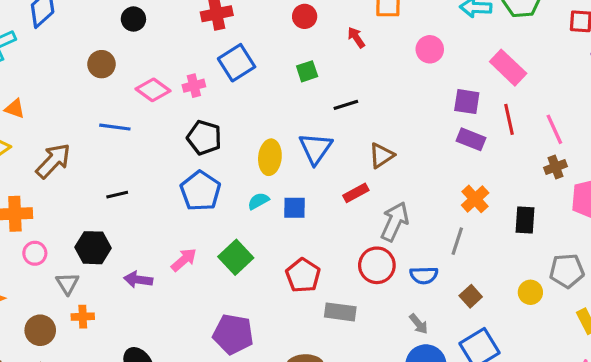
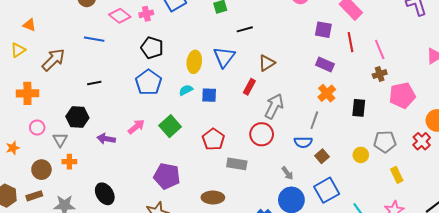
purple rectangle: (471, 139) -> (325, 64), moved
red rectangle: (356, 193) -> (249, 87), turned -35
pink circle: (35, 253) -> (37, 128), moved
blue semicircle: (424, 275) -> (303, 142), moved

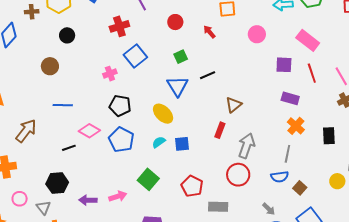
pink diamond: (120, 16) -> (89, 131), moved
blue triangle: (224, 57) -> (177, 86), moved
yellow ellipse: (194, 62) -> (163, 114), turned -45
pink arrow: (136, 127) -> (118, 196), moved, turned 30

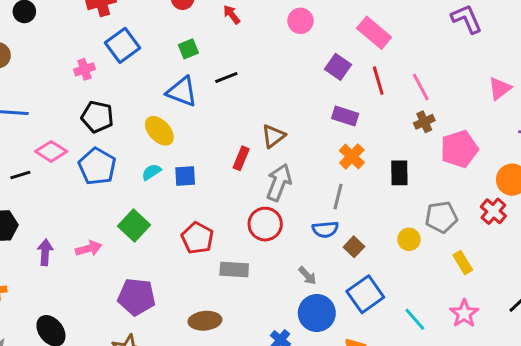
purple square: (284, 65) -> (338, 67), turned 30
blue triangle: (177, 86) -> (182, 92), turned -40
brown triangle: (233, 105) -> (273, 136), moved
purple arrow: (88, 200) -> (45, 252), turned 90

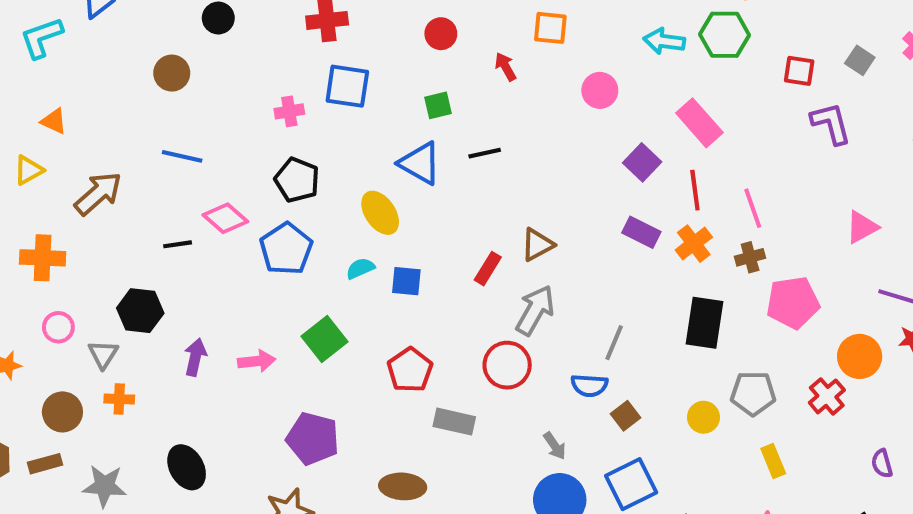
blue square: (122, 45) -> (347, 86), turned 36
orange cross: (352, 156) -> (694, 244), moved
black rectangle: (399, 173) -> (705, 323), size x1.4

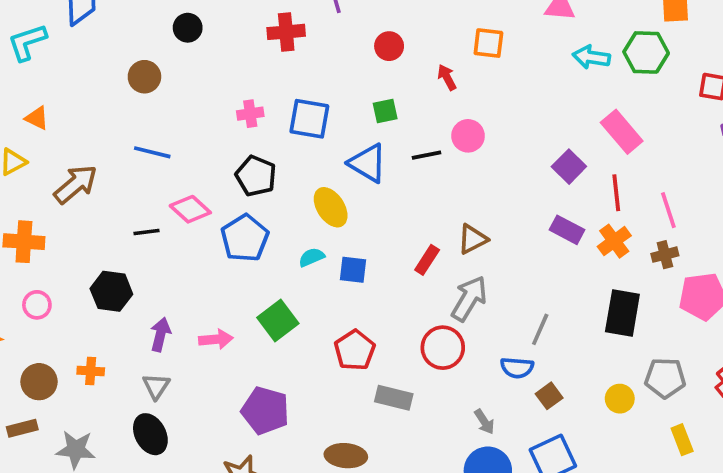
blue square: (347, 86) -> (309, 119), moved
pink circle: (600, 90) -> (468, 136), moved
gray triangle: (103, 354) -> (156, 386), moved

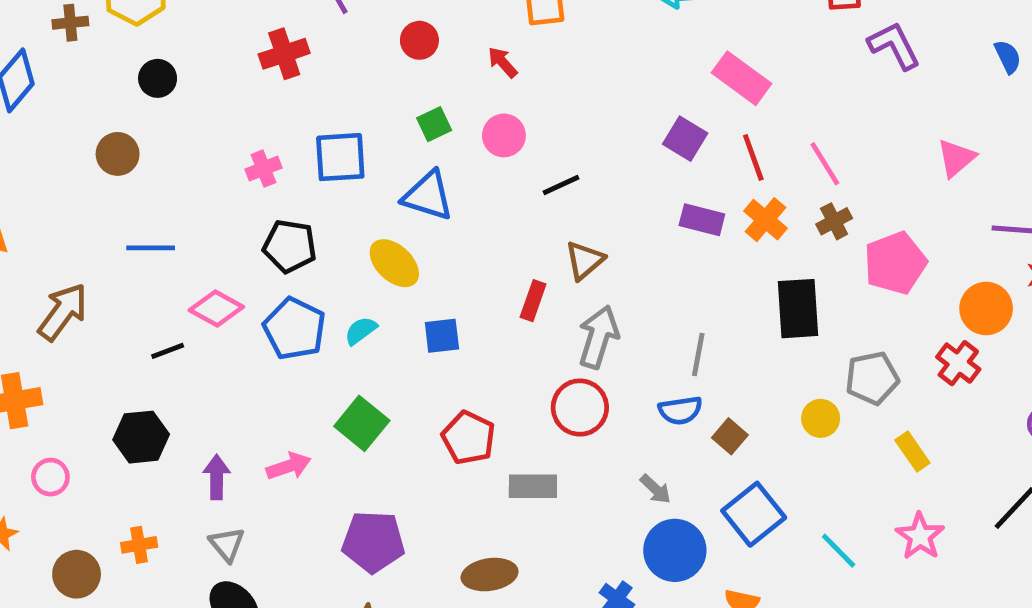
pink circle: (468, 136) -> (504, 135), moved
black line: (426, 155) -> (561, 185), moved
cyan semicircle: (312, 257) -> (361, 331), moved

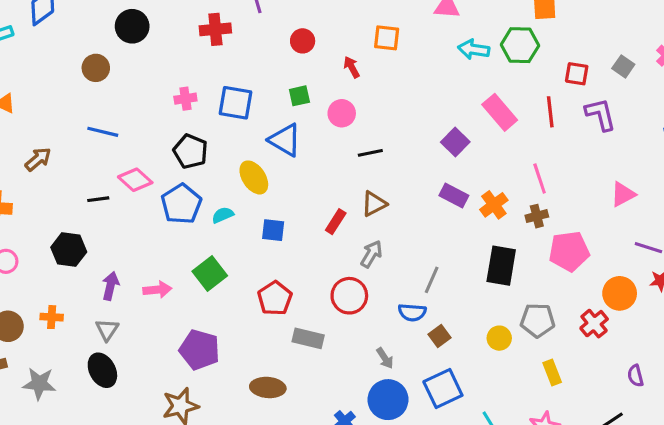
black circle: (158, 78) -> (132, 26), size x1.4
red line: (753, 157) -> (550, 112), moved
brown arrow: (63, 312) -> (38, 159), size x0.7
gray arrow: (598, 337) -> (371, 254), size x0.7

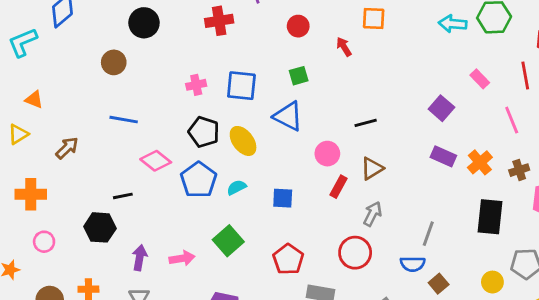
pink rectangle: (500, 112) -> (480, 79), size x0.6
pink circle: (342, 113) -> (327, 154), moved
yellow ellipse: (254, 177) -> (243, 141), moved
pink line: (540, 178) -> (512, 120), moved
black line: (98, 199) -> (123, 196), moved

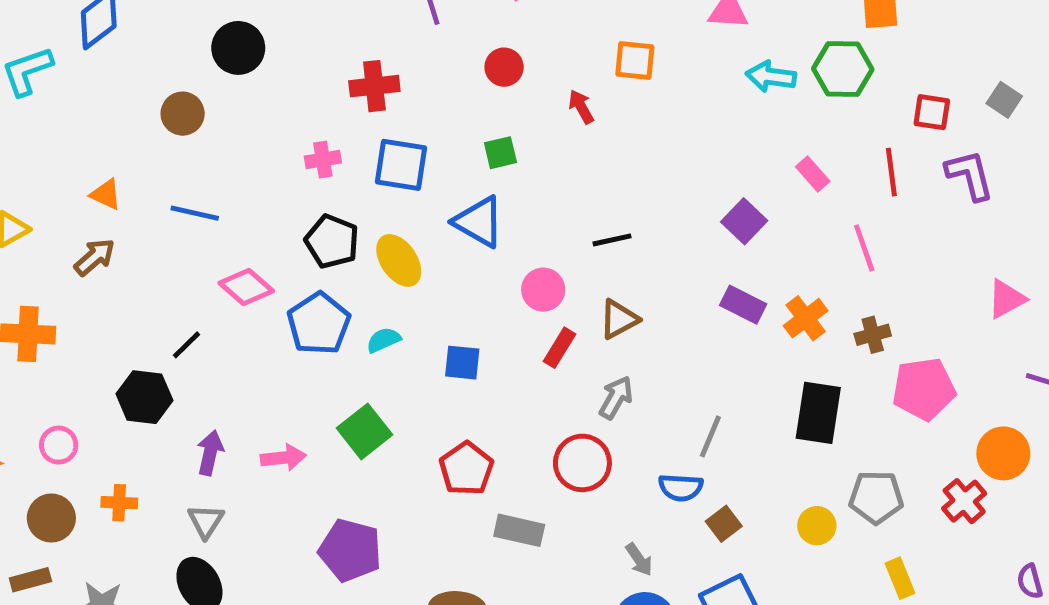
red cross: (219, 21) -> (374, 86), moved
orange triangle: (34, 100) -> (106, 194), moved
black line: (123, 196) -> (187, 345), turned -36
pink circle: (44, 242) -> (59, 445), moved

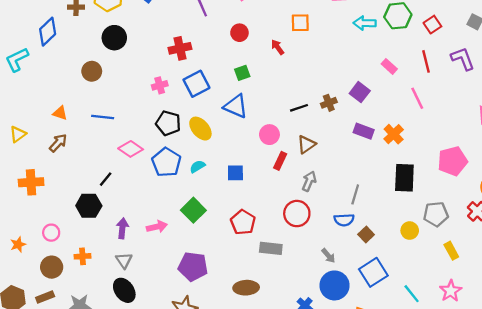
red square: (932, 112) -> (432, 25), moved, turned -36
blue square: (401, 165) -> (196, 84), turned -30
brown cross: (873, 335) -> (329, 103), moved

